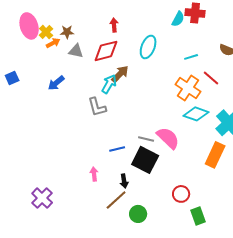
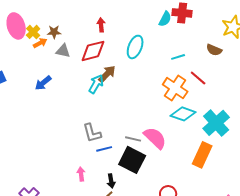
gray L-shape: (97, 107) -> (92, 133), moved

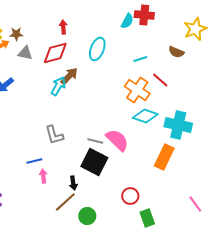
cyan cross: (216, 123) -> (178, 125), turned -36
blue line: (104, 149) -> (34, 161), moved

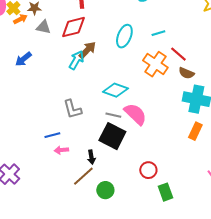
cyan ellipse: (97, 49) -> (124, 36), moved
brown semicircle: (176, 52) -> (186, 73), moved
cyan diamond: (145, 116) -> (115, 90), moved
orange rectangle: (164, 157) -> (195, 131), moved, size x0.7
pink arrow: (43, 176) -> (61, 150), turned -88

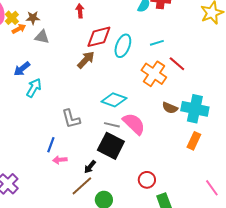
red diamond: (73, 27) -> (99, 37), moved
cyan arrow: (76, 60) -> (34, 88), moved
brown semicircle: (186, 73) -> (170, 108), moved
blue line: (52, 135) -> (51, 145), turned -56
black arrow: (91, 157) -> (90, 167), turned 48

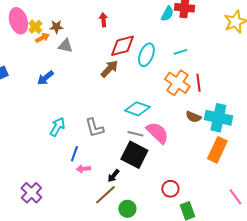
red line: (177, 64) -> (198, 83), moved, turned 42
cyan arrow: (34, 88) -> (57, 127), moved
orange rectangle: (194, 141) -> (217, 150), size x1.4

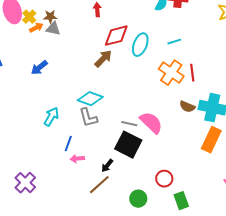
gray triangle: (65, 46) -> (53, 29), moved
cyan diamond: (137, 109) -> (90, 99), moved
green circle: (127, 209) -> (138, 199), moved

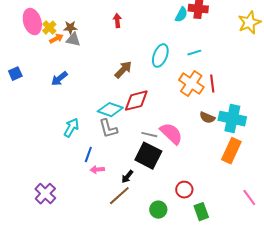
red diamond: (116, 36) -> (136, 101), moved

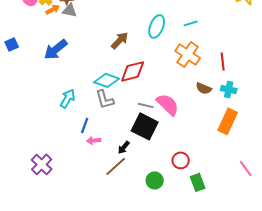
blue arrow: (59, 79) -> (56, 49), size x1.4
red line: (212, 84) -> (223, 61), moved
cyan cross: (232, 119) -> (229, 89), size x0.6

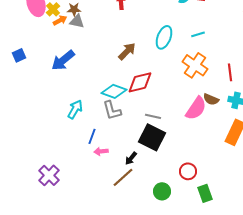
pink semicircle: (168, 104) -> (196, 108), moved, turned 80

